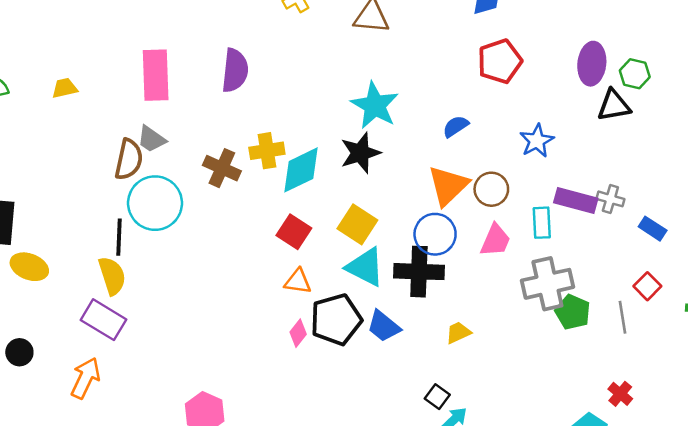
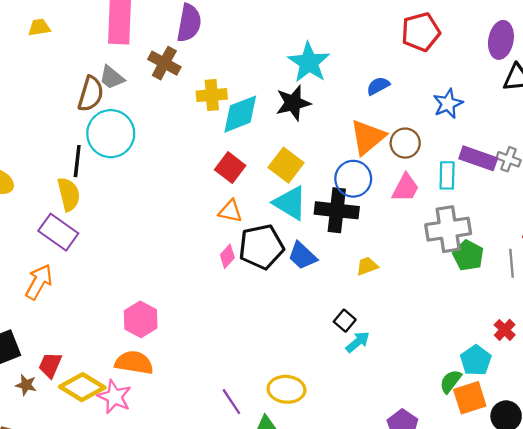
brown cross: (222, 168) -> (164, 63), moved

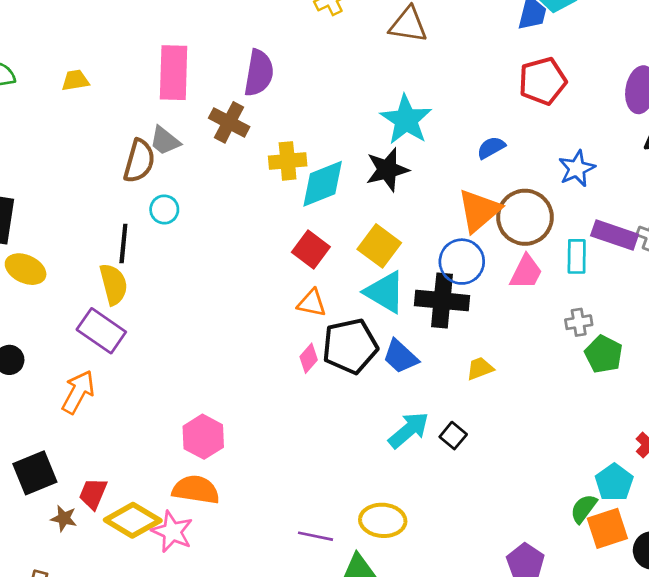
cyan circle: (111, 134) -> (164, 210), size x0.5
brown circle: (405, 143) -> (525, 217), size x1.5
gray cross: (448, 229) -> (579, 322), size x0.5
cyan arrow: (358, 342) -> (409, 430), moved, size x1.4
purple line: (231, 402) -> (316, 536), turned -44

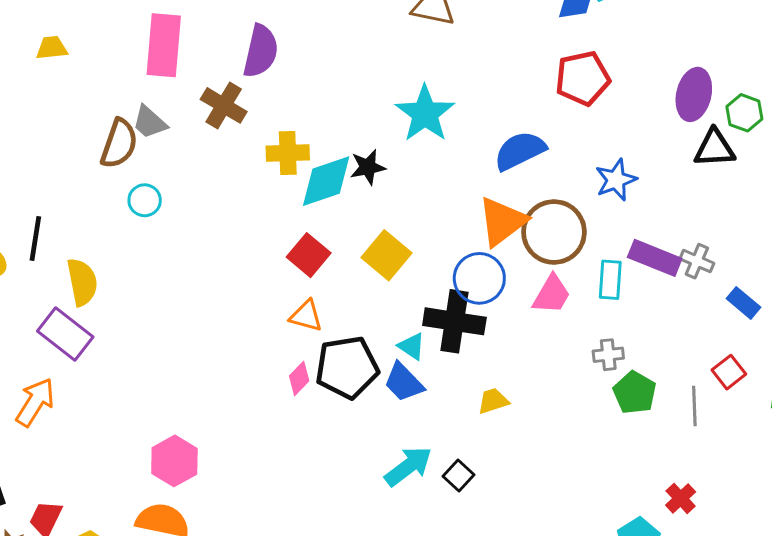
blue semicircle: (491, 148) -> (520, 151), size x1.6
black star: (387, 170) -> (368, 167), moved, size x0.7
black line: (123, 244) -> (35, 239), moved
cyan triangle: (385, 292) -> (412, 346), moved, size x0.6

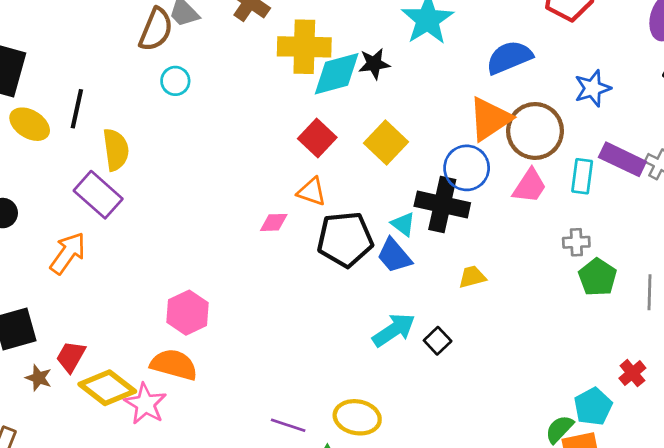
yellow cross: (288, 153) -> (304, 47), size x1.4
pink diamond: (299, 378) -> (274, 222), moved, turned 40

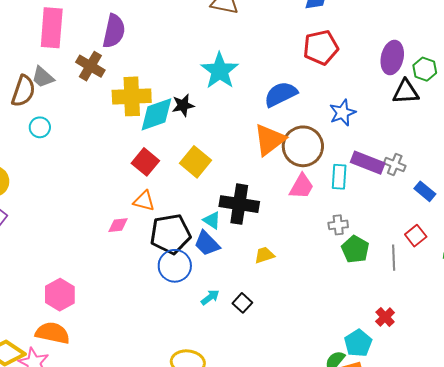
blue circle: (467, 168) -> (175, 266), moved
cyan arrow: (394, 330) -> (210, 297), size x0.6

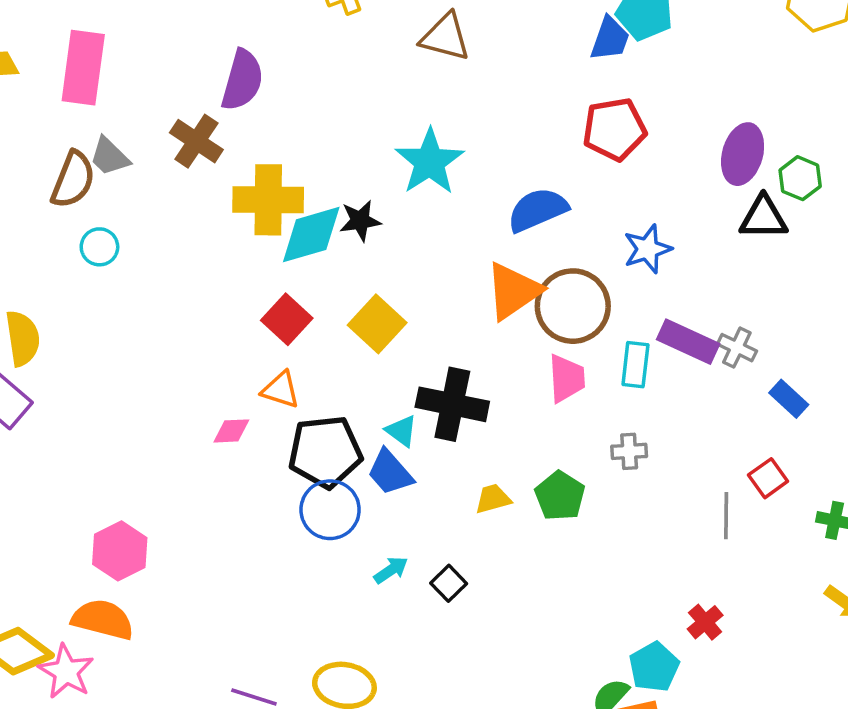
pink rectangle: (52, 28) -> (83, 68), moved
pink trapezoid: (302, 186) -> (567, 378), turned -36
green pentagon: (355, 249) -> (560, 496), moved

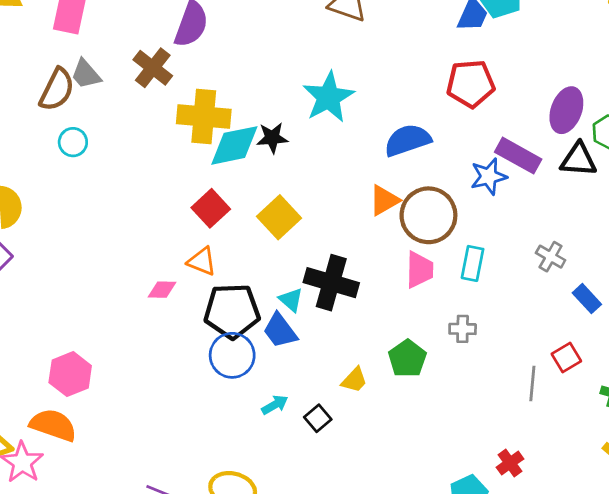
orange triangle: (513, 291) -> (384, 200), size x0.7
purple rectangle: (688, 342) -> (518, 156), moved
yellow trapezoid: (493, 499) -> (354, 380), moved, turned 144

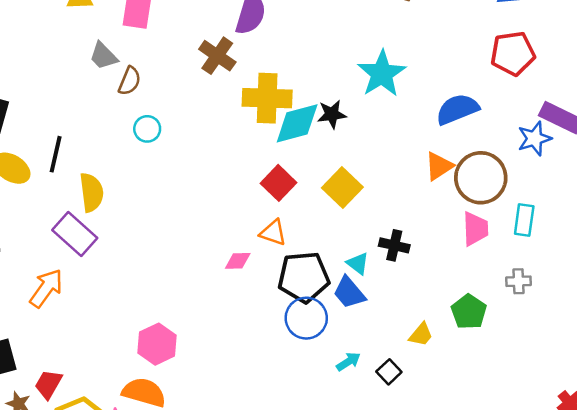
gray trapezoid: (86, 74) -> (103, 56), moved
brown semicircle: (57, 90) -> (130, 81), size x0.7
black cross: (331, 283) -> (394, 245), size x0.6

